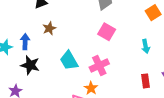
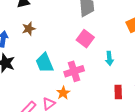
cyan arrow: (146, 46) -> (109, 58), moved

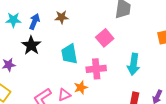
pink square: (85, 39) -> (105, 38), moved
cyan arrow: (109, 58) -> (134, 64), size x1.5

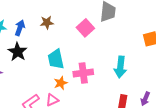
pink square: (105, 38) -> (85, 28), moved
orange star: (81, 88) -> (61, 83), moved

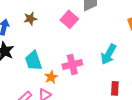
cyan trapezoid: (56, 59) -> (33, 61), moved
cyan arrow: (120, 67) -> (109, 54), turned 30

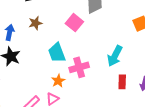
cyan trapezoid: (33, 61) -> (57, 53), moved
red rectangle: (115, 88) -> (122, 82), moved

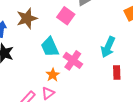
brown star: (35, 23) -> (27, 18), size x1.5
pink cross: (79, 67) -> (73, 60), turned -36

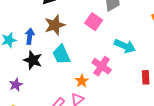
cyan trapezoid: (50, 47) -> (61, 55), moved
cyan arrow: (108, 47) -> (125, 46), moved, turned -90

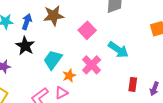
pink square: (94, 22) -> (87, 30), moved
cyan trapezoid: (61, 55) -> (53, 60), moved, turned 50

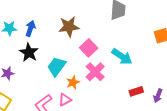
brown star: (54, 16) -> (69, 27), moved
pink square: (87, 30) -> (89, 48), moved
red rectangle: (133, 84) -> (136, 91), turned 64

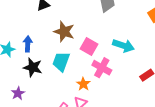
brown star: (69, 27) -> (64, 32), turned -30
cyan trapezoid: (56, 67) -> (61, 61), moved

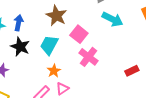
cyan arrow: (123, 46) -> (113, 19), moved
orange star: (83, 84) -> (54, 71), moved

